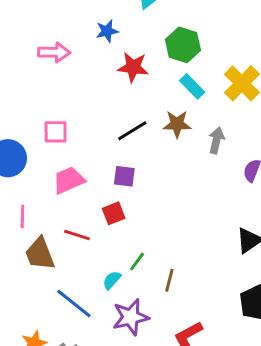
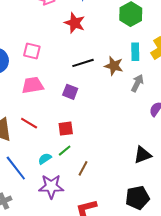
red star: (133, 67) -> (75, 23), moved
cyan rectangle: (192, 86) -> (135, 52), moved, turned 30
red square: (114, 213) -> (66, 129), moved

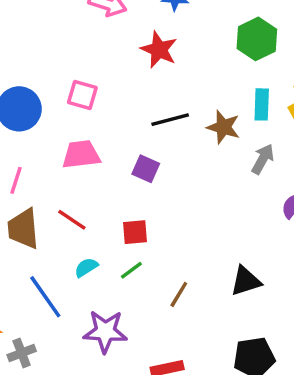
black triangle: (143, 155) -> (246, 281), moved
cyan semicircle: (45, 159) -> (86, 267), moved
brown line: (83, 168) -> (179, 294), moved

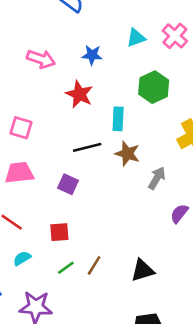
cyan rectangle: (262, 104) -> (118, 119), moved
green line: (131, 270) -> (66, 268), moved
brown line: (179, 294) -> (94, 265), moved

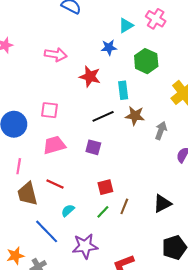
blue star: (92, 55) -> (109, 47), moved
red square: (59, 232) -> (105, 187), moved

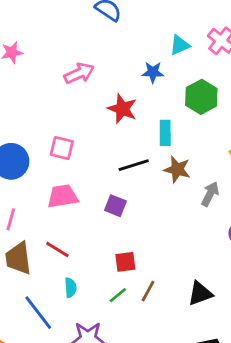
pink arrow: (56, 55) -> (79, 73), turned -40
cyan semicircle: (68, 210) -> (71, 288), turned 120

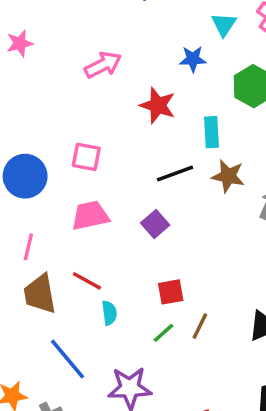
cyan triangle: (180, 45) -> (224, 24), turned -30
purple square: (115, 206) -> (155, 224), turned 30
cyan semicircle: (71, 288) -> (109, 313), moved

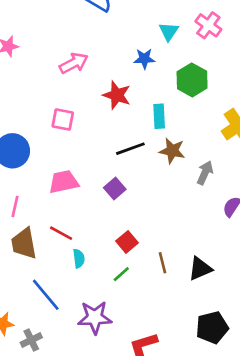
pink square: (86, 157) -> (63, 119), moved
red square: (171, 292) -> (127, 242), turned -30
brown line: (200, 326) -> (162, 263), moved, turned -40

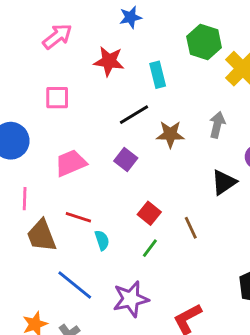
green hexagon: (192, 80) -> (204, 42), moved
brown star: (172, 151) -> (170, 134), moved
black triangle: (200, 269) -> (224, 182), moved

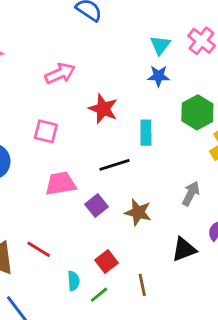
blue star: (131, 17) -> (159, 76), moved
brown star: (170, 134) -> (138, 212), moved
pink trapezoid: (71, 163) -> (60, 184), moved
cyan semicircle: (102, 240) -> (74, 281), moved

